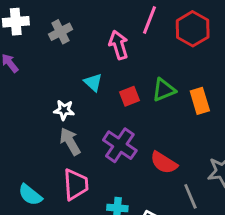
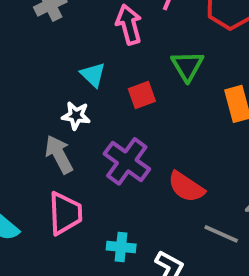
green triangle: (164, 90) -> (187, 66), moved, turned -40
white star: (64, 110) -> (76, 116), moved
gray line: (190, 196) -> (221, 234), turned -45

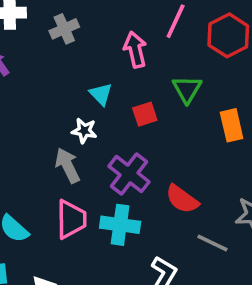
cyan cross: (121, 247) -> (120, 225), moved, size x1.5

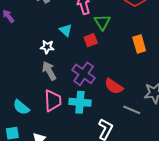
green triangle: (187, 89) -> (102, 22), moved
white star: (84, 131) -> (47, 47), moved

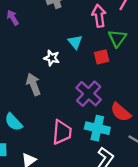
gray arrow: (49, 71) -> (33, 84), moved
pink trapezoid: (53, 101) -> (62, 132), moved
cyan cross: (80, 102) -> (97, 128), moved

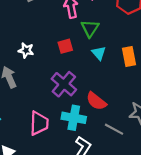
cyan triangle: (75, 42) -> (99, 53), moved
red square: (102, 57) -> (65, 46), moved

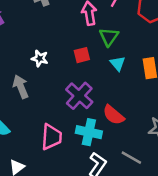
gray line: (114, 129) -> (131, 158), moved

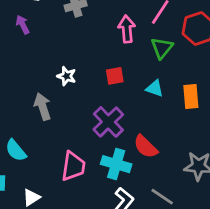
green triangle: (109, 37) -> (162, 48), moved
cyan triangle: (118, 63) -> (155, 88), turned -35

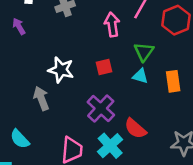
green triangle: (162, 48) -> (144, 52), moved
white star: (67, 76) -> (61, 70), size x1.5
cyan cross: (116, 164) -> (110, 146), turned 35

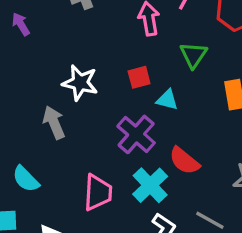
cyan triangle: (140, 76) -> (167, 100), moved

